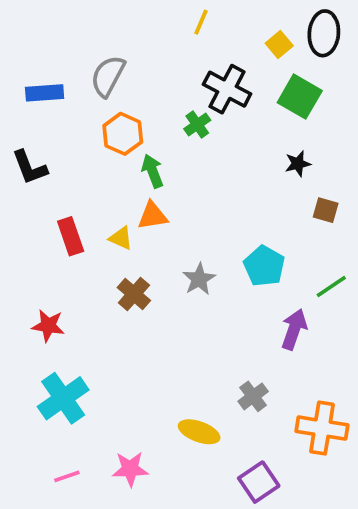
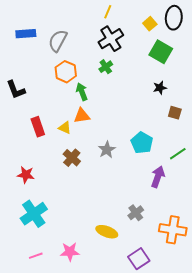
black cross: (227, 89) -> (111, 39), moved, turned 30
blue rectangle: (45, 93) -> (26, 34), moved

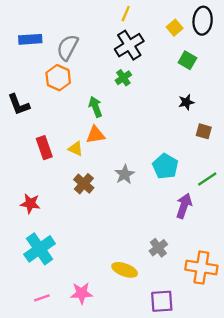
green square: (161, 52) -> (187, 60), size x0.7
orange hexagon: (66, 72) -> (58, 78), moved
purple square: (139, 259) -> (162, 301), turned 30

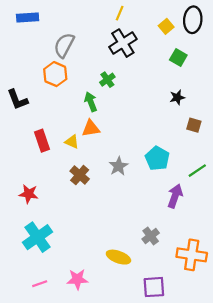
blue rectangle: (30, 39) -> (28, 18), moved
green cross: (123, 78) -> (107, 80), moved

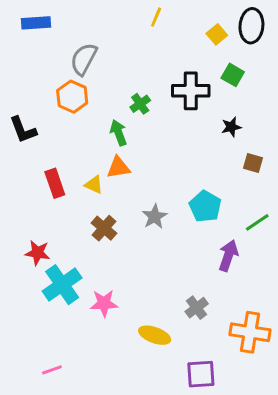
black cross: (123, 43) -> (191, 91), moved, turned 32
cyan cross: (38, 237) -> (62, 285), moved
pink star: (77, 279) -> (104, 303), moved

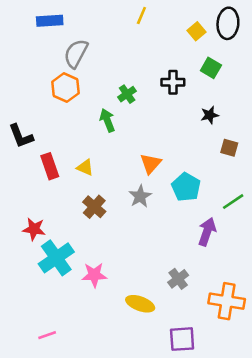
blue rectangle: (36, 23) -> (50, 21), moved
black cross: (191, 91) -> (173, 82), size x0.7
black L-shape: (23, 130) -> (21, 136), moved
orange triangle: (118, 167) -> (151, 164), moved, turned -40

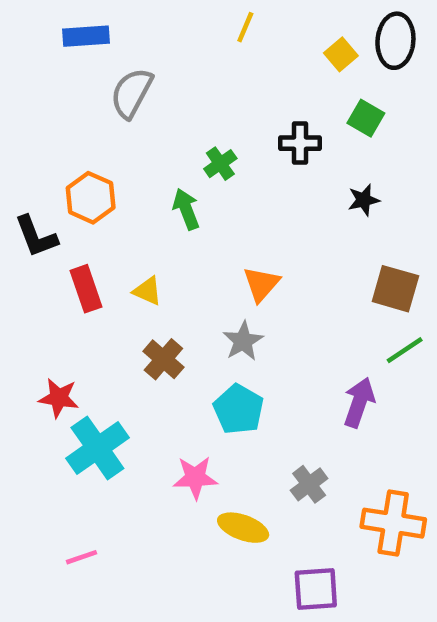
orange hexagon: (65, 88) -> (91, 198), moved
brown square: (229, 148) -> (395, 289), moved, size x1.5
cyan pentagon: (186, 187) -> (238, 409), moved
pink star: (94, 275) -> (195, 478), moved
pink line: (47, 335) -> (82, 557), moved

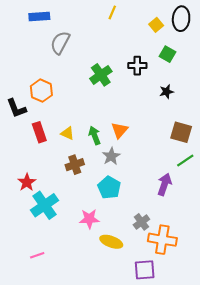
green cross: (220, 164) -> (101, 75), size x1.5
green arrow: (186, 209) -> (95, 135), moved
brown cross: (163, 359) -> (75, 165), turned 30
red star: (59, 398) -> (27, 182), turned 30
orange cross: (393, 523) -> (162, 240), moved

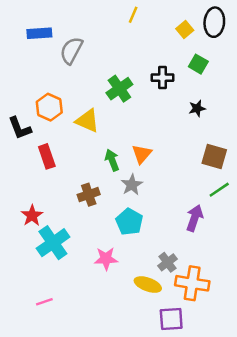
blue rectangle: (39, 17) -> (39, 33), moved
yellow triangle: (67, 133) -> (87, 121), moved, size x1.5
yellow ellipse: (111, 242) -> (148, 285), moved

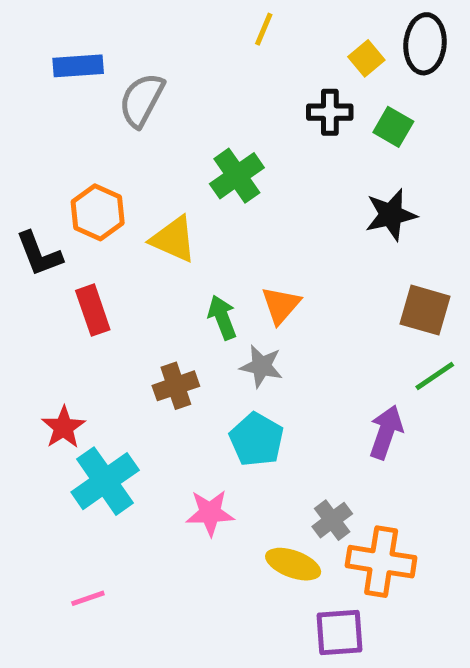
black cross: (163, 78) -> (330, 112), moved
black star: (197, 108) -> (391, 215), size x1.5
gray star: (132, 185) -> (261, 366), turned -30

